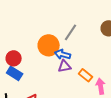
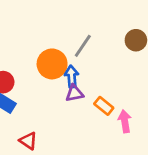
blue arrow: (63, 54) -> (72, 77), turned 70

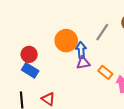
gray line: (83, 46) -> (102, 32), moved

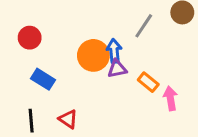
orange circle: (66, 41) -> (93, 55), moved
red circle: (29, 54) -> (30, 38), moved

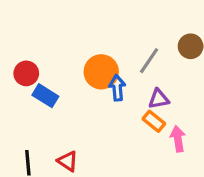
orange circle: (93, 55) -> (101, 72), moved
purple triangle: (117, 69) -> (159, 99), moved
blue rectangle: (43, 79) -> (45, 96), moved

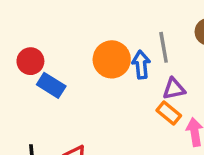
gray line: (149, 61) -> (164, 47), turned -44
blue arrow: (117, 88) -> (141, 65), moved

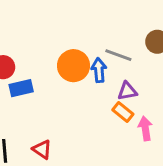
gray line: (164, 47) -> (118, 55), turned -60
blue rectangle: (51, 85) -> (21, 88), turned -45

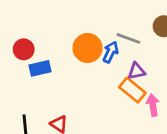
blue arrow: (99, 70) -> (111, 52), turned 30
orange rectangle: (123, 112) -> (132, 90), size x1.4

